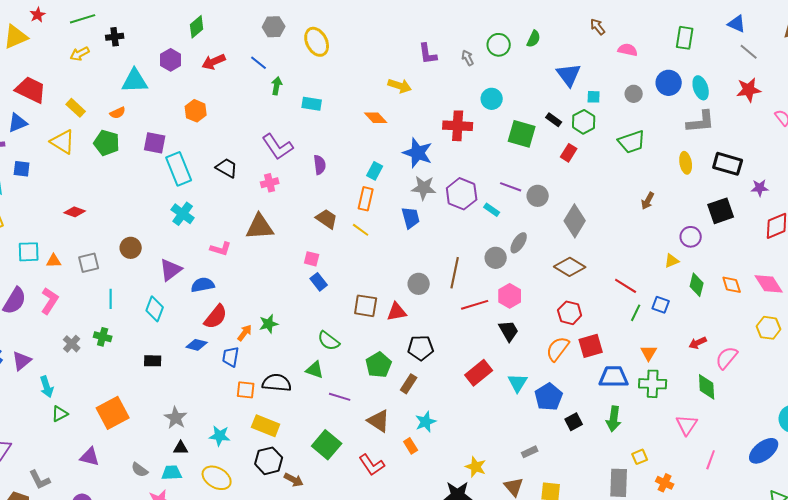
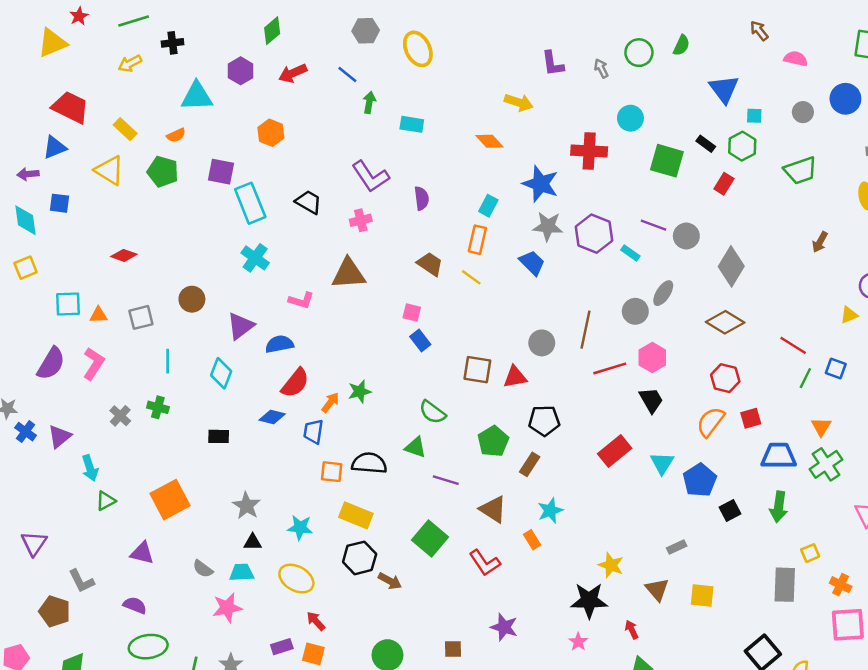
blue trapezoid: (411, 218) -> (532, 263), turned -30
red square: (591, 346) -> (751, 418), size x0.7
green cross: (653, 384) -> (826, 464), turned -36

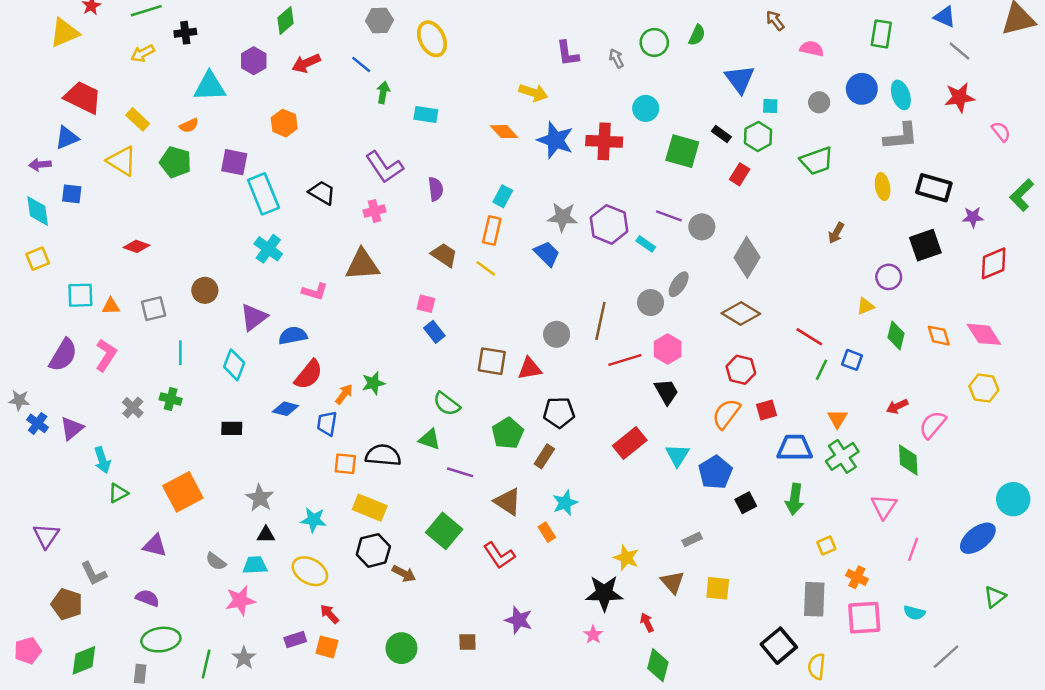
blue star: (541, 184) -> (555, 140), moved
gray rectangle: (785, 585) -> (814, 599), moved

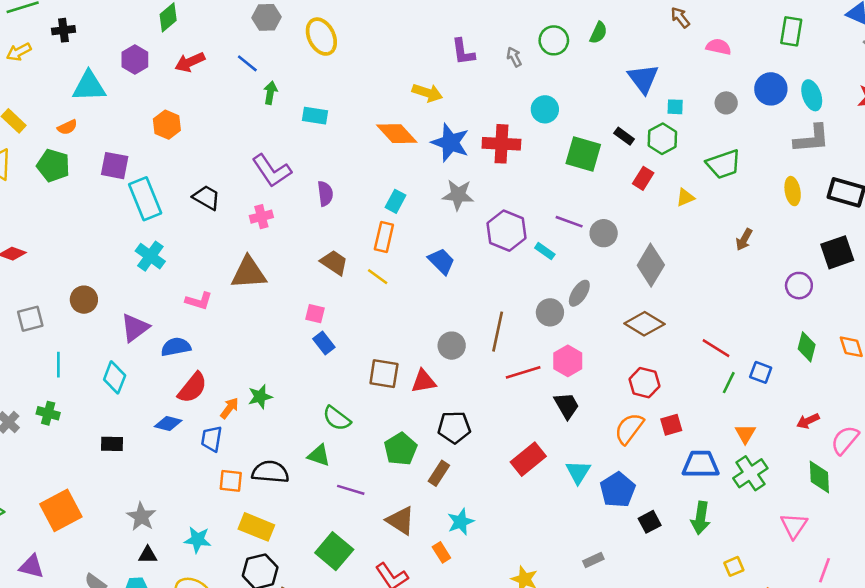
orange diamond: (504, 132) -> (397, 134), size x1.4
gray star: (563, 217) -> (458, 195), moved
yellow triangle: (865, 306) -> (685, 197), moved

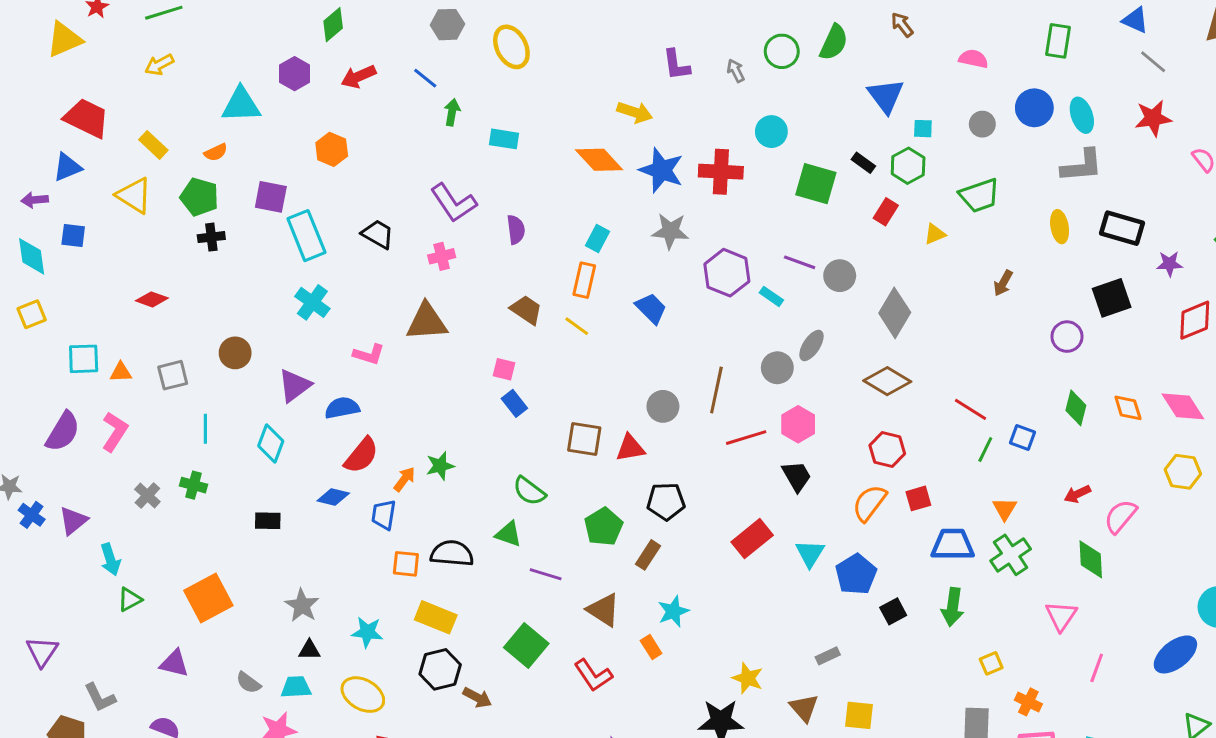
brown arrow: (680, 17) -> (902, 25), moved
black cross: (63, 30) -> (211, 237), moved
green semicircle: (598, 33) -> (834, 42), size x1.4

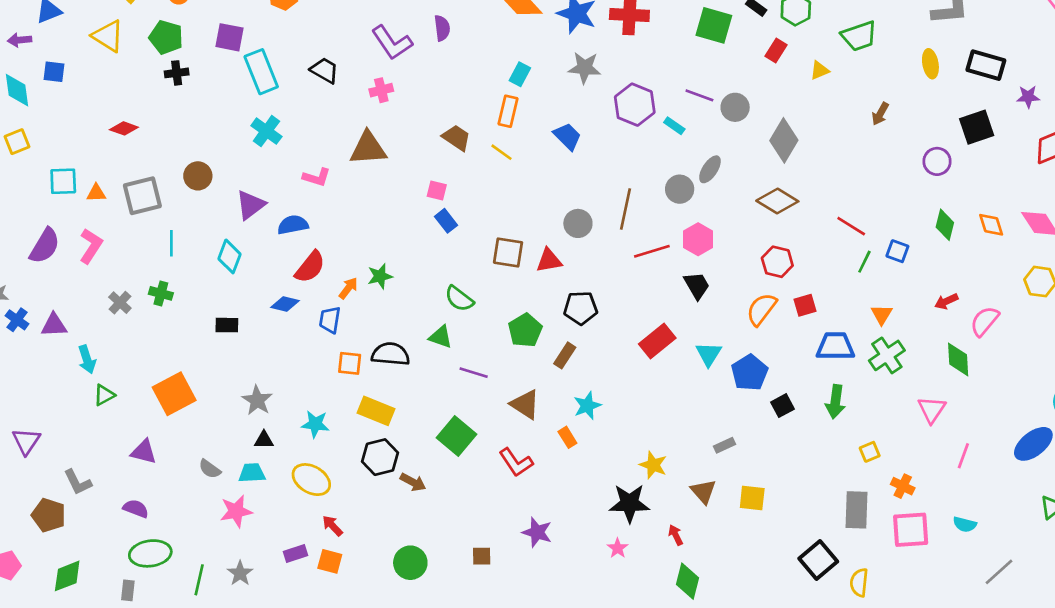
purple semicircle: (516, 230) -> (442, 28), moved
gray square: (173, 375) -> (142, 196), size x1.4
purple triangle: (73, 521) -> (54, 325), turned 36

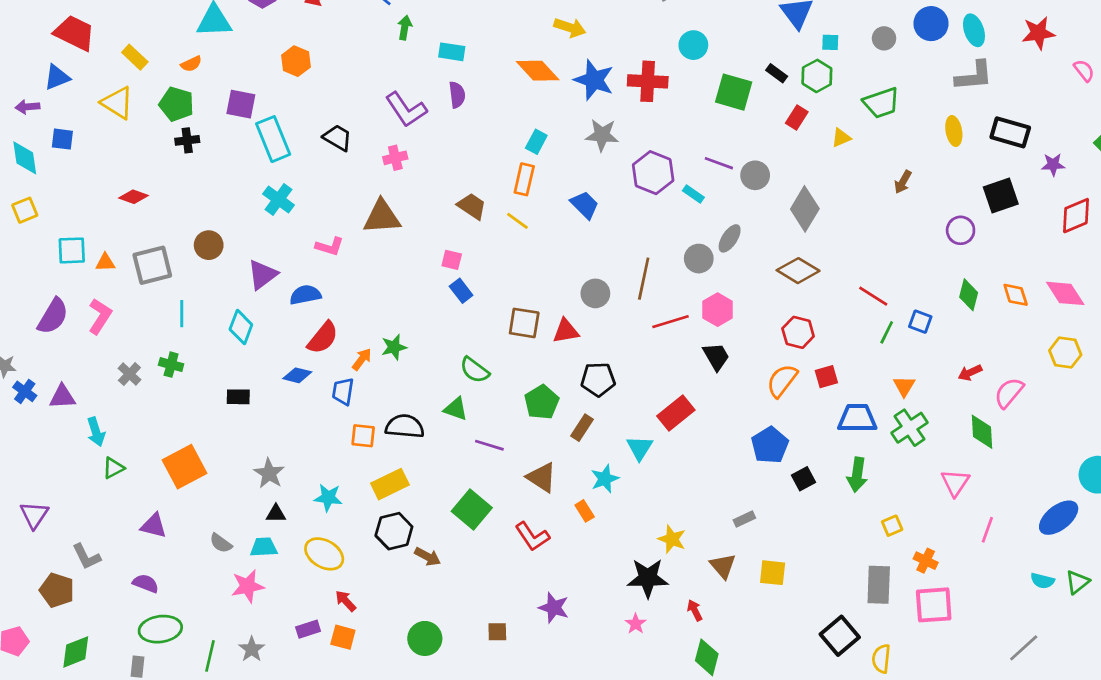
cyan triangle: (709, 354) -> (640, 448), moved
yellow rectangle: (376, 411) -> (390, 484), turned -48
cyan semicircle: (965, 524) -> (1042, 581), moved

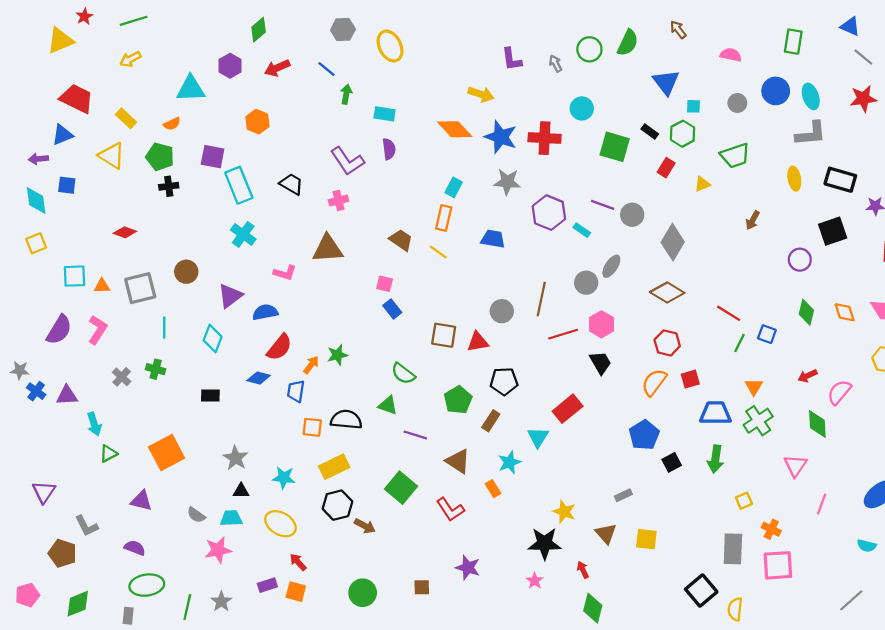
blue trapezoid: (585, 205) -> (493, 239), turned -35

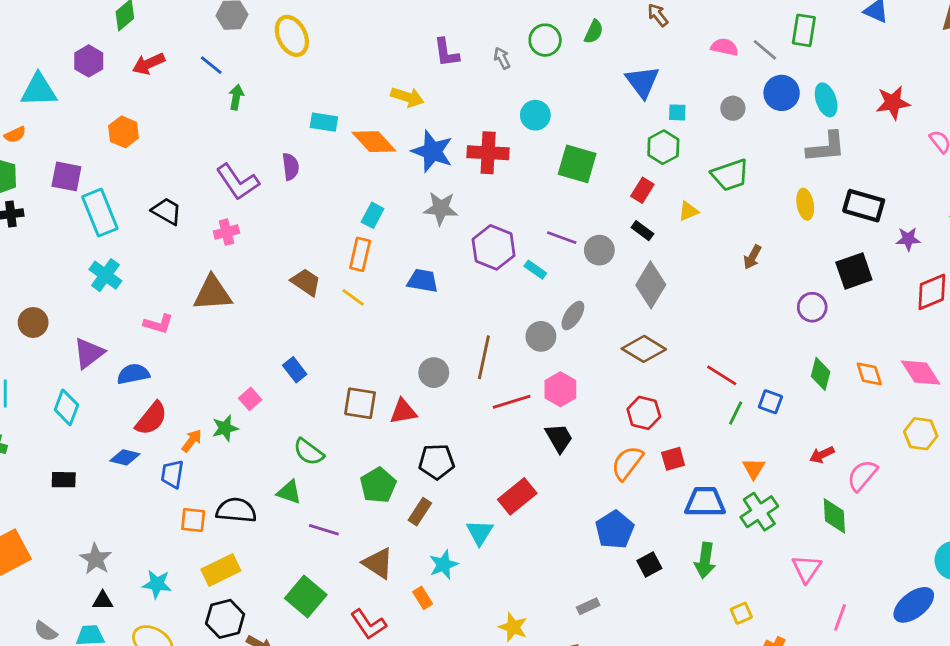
green semicircle: (628, 43) -> (594, 32), size x0.7
gray line: (863, 57) -> (765, 50), moved
cyan rectangle: (385, 114) -> (324, 122), moved
black rectangle: (650, 131) -> (642, 231), moved
pink square: (385, 284) -> (250, 399), moved, turned 35

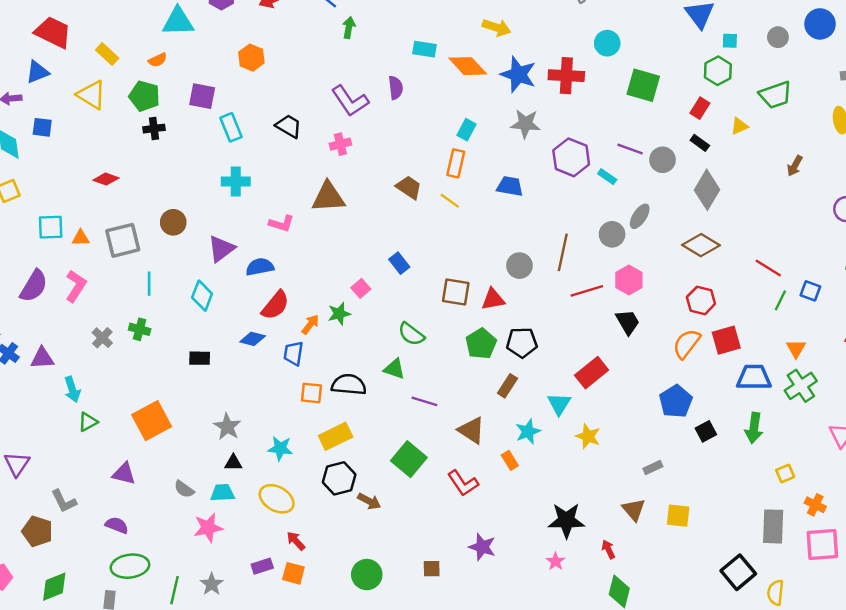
cyan rectangle: (100, 213) -> (231, 127), size x0.7
cyan cross: (105, 275) -> (236, 181), turned -36
red square: (673, 459) -> (726, 340), size x1.4
green pentagon: (378, 485) -> (481, 344), moved
yellow star: (513, 627) -> (588, 436), moved

